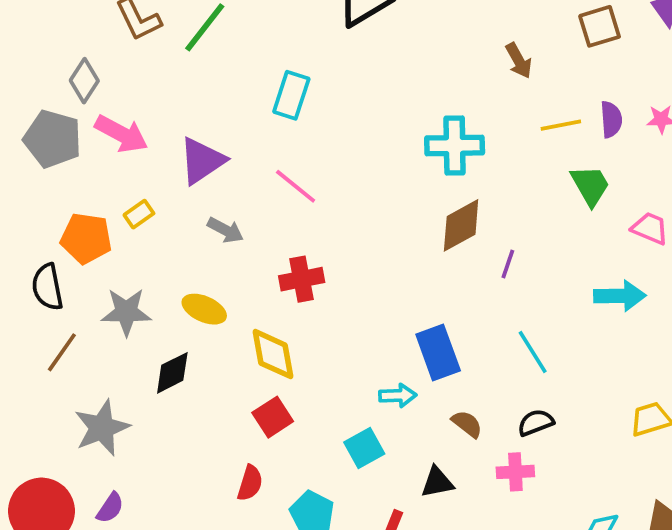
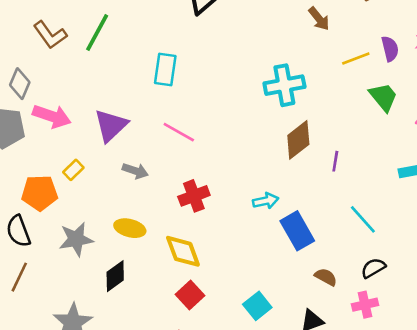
brown line: (62, 352) -> (19, 277), moved
cyan arrow: (398, 396) -> (266, 201), moved

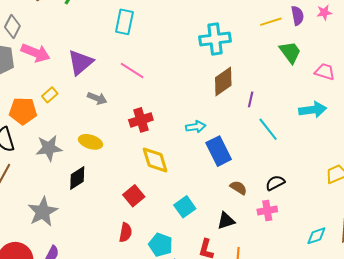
cyan line: (363, 219) -> (268, 129), moved
yellow diamond: (183, 251) -> (155, 160), moved

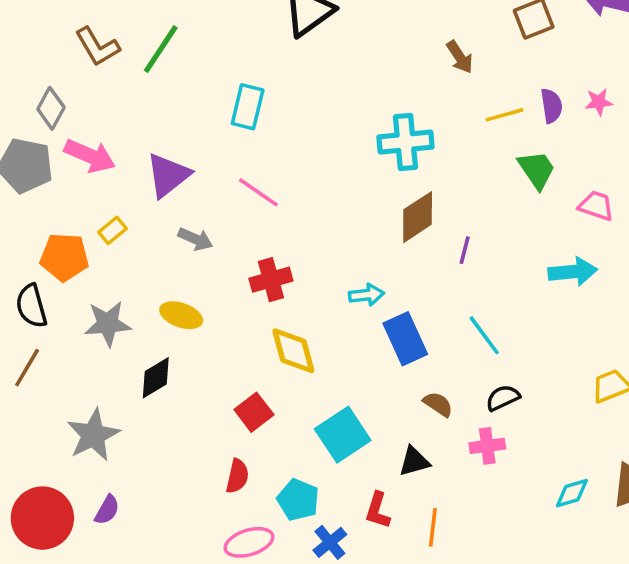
cyan line: (268, 129) -> (484, 335), moved
cyan square: (185, 207) -> (343, 435), size x1.4

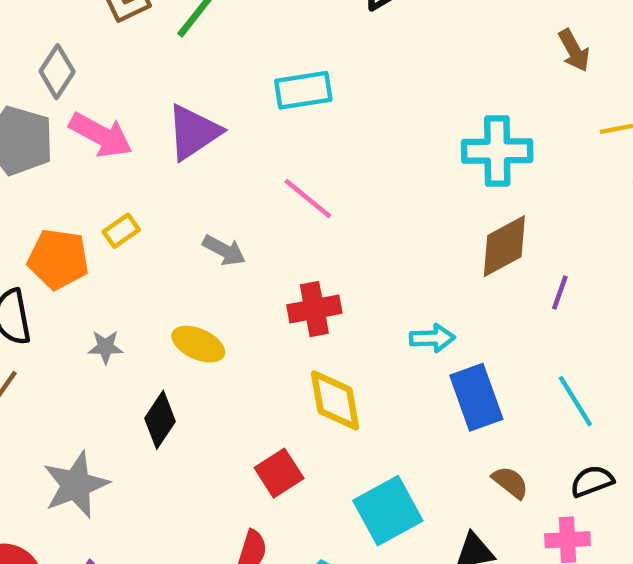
cyan rectangle: (248, 107) -> (303, 90), turned 63
purple triangle: (168, 175) -> (194, 132), moved
gray star: (108, 324) -> (106, 347), size x0.6
black diamond: (156, 378) -> (160, 420), turned -30

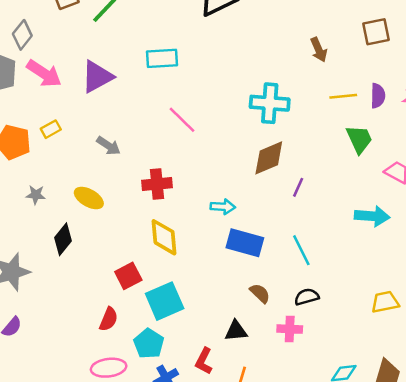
pink line: (308, 199) -> (182, 120), moved
blue rectangle: (476, 397) -> (245, 243), turned -60
cyan square: (388, 511) -> (165, 301), moved

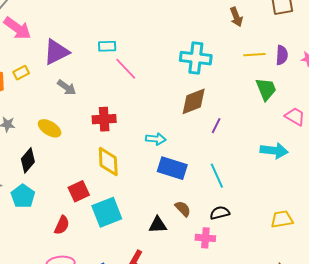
cyan rectangle: (162, 58) -> (107, 46), moved, size x0.7
purple triangle: (97, 77) -> (56, 52), moved
black triangle: (236, 331) -> (158, 225), moved
cyan pentagon: (149, 344) -> (23, 196), moved

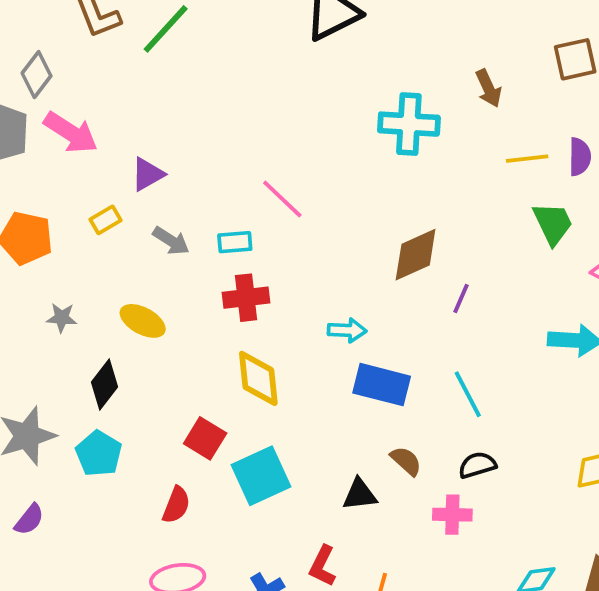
cyan rectangle: (107, 46) -> (235, 242), moved
purple triangle: (56, 52) -> (147, 174), size x0.7
cyan cross: (196, 58) -> (409, 124), moved
yellow rectangle: (21, 73) -> (106, 220), moved
red square: (79, 191) -> (205, 438), turned -30

